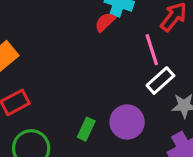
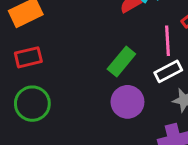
green rectangle: (86, 129) -> (121, 62), moved, size x1.4

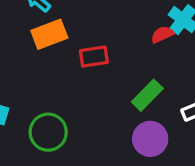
red rectangle: (28, 57) -> (94, 57), moved

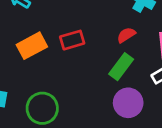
orange rectangle: (49, 34) -> (32, 46), moved
red semicircle: (162, 34) -> (126, 35), moved

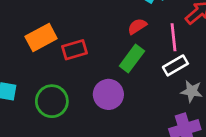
red rectangle: (72, 40) -> (75, 50), moved
purple circle: (128, 103) -> (108, 94), moved

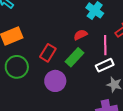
red rectangle: (75, 50) -> (48, 53), moved, turned -48
green circle: (52, 101) -> (17, 67), moved

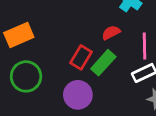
red rectangle: (48, 53) -> (81, 57), moved

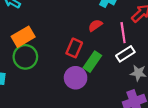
green rectangle: (103, 63) -> (92, 62), moved
green circle: (26, 76) -> (25, 57), moved

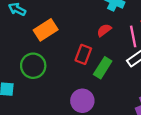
orange rectangle: (23, 37) -> (46, 30), moved
purple circle: (76, 78) -> (82, 101), moved

